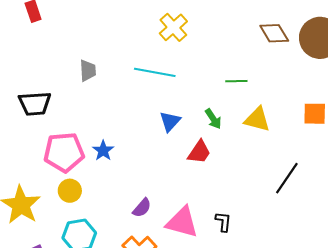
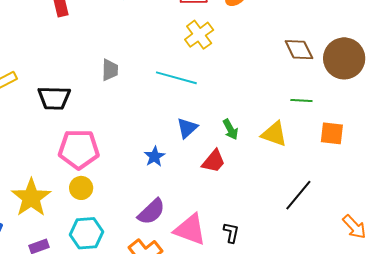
green line: (236, 81) -> (301, 101), moved
blue star: (103, 151) -> (155, 156), moved
purple semicircle: (142, 208) -> (151, 212), size x1.4

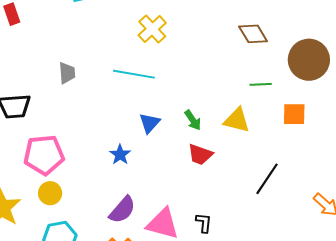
brown circle: (344, 58) -> (309, 60), moved
red trapezoid: (214, 161) -> (200, 155), moved, turned 76

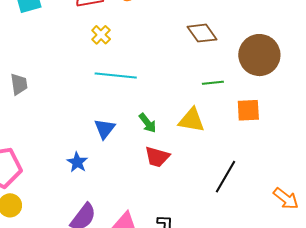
yellow cross: (152, 29) -> (101, 35), size x0.7
cyan line: (134, 74) -> (116, 76), moved

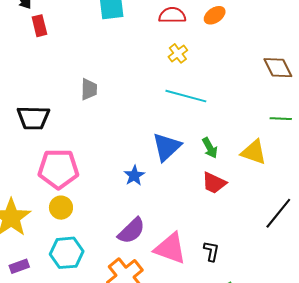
blue triangle: (105, 129) -> (167, 147), size x1.4

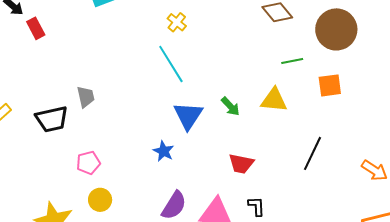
gray trapezoid: (89, 89) -> (86, 97), moved
cyan line: (186, 96) -> (171, 64), moved, turned 57
pink pentagon: (58, 169) -> (88, 163), size x0.6
red trapezoid: (214, 183) -> (241, 164), moved

